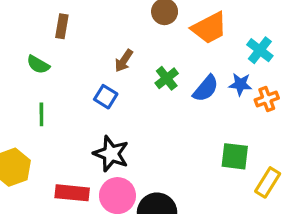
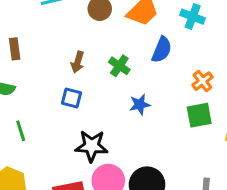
blue star: (240, 84) -> (140, 105), moved
blue semicircle: (206, 88) -> (162, 50), moved
orange cross: (267, 99) -> (202, 81), moved

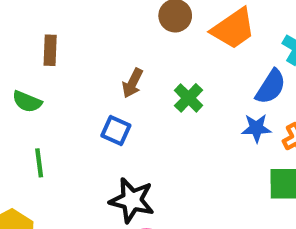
blue semicircle: (162, 50) -> (271, 87), moved
blue star: (140, 105) -> (256, 128), moved

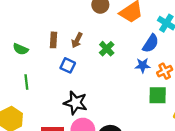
brown rectangle: (50, 50) -> (54, 40), moved

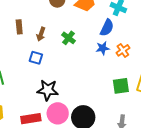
brown rectangle: (54, 40) -> (19, 27), moved
green square: (158, 95) -> (121, 86), moved

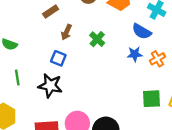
brown rectangle: (19, 27) -> (51, 12), moved, turned 56
blue semicircle: (107, 28) -> (142, 31), turned 90
black star: (48, 90) -> (50, 86), moved

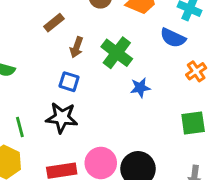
green cross: (97, 39) -> (117, 53), size x1.5
blue star: (135, 54) -> (140, 88), moved
green line: (17, 77) -> (20, 127), moved

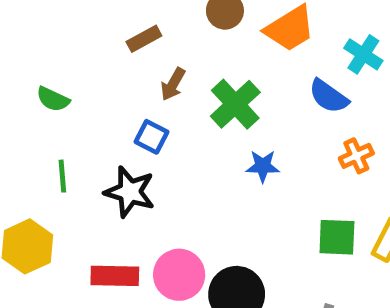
green line: (20, 127) -> (62, 176), moved

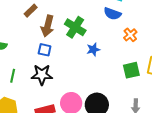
brown arrow: (173, 84) -> (48, 26), size x1.5
green line: (62, 176) -> (13, 76), turned 32

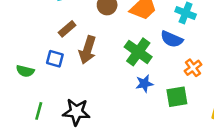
green cross: (75, 27) -> (138, 52), moved
blue square: (45, 50) -> (55, 59), moved
green square: (131, 70) -> (177, 97), moved

